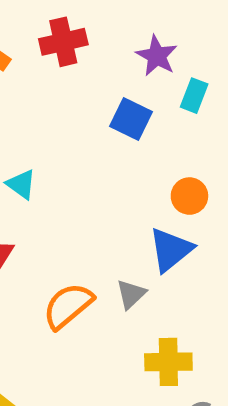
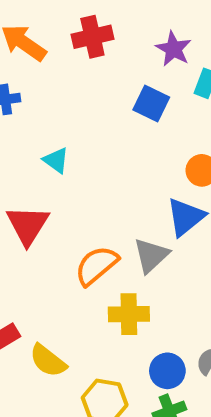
gray triangle: (131, 294) -> (151, 255), size x1.4
yellow cross: (168, 362) -> (129, 314), moved

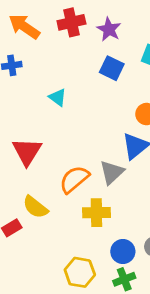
purple star: (173, 49) -> (109, 29), moved
cyan triangle: (56, 160) -> (58, 97), moved
yellow semicircle: (48, 361) -> (35, 207), moved

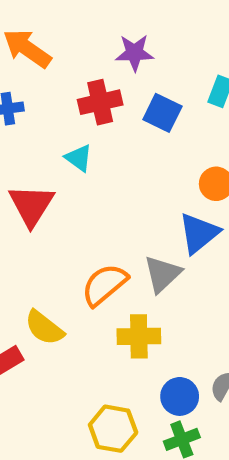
red cross: (71, 22) -> (100, 102), moved
purple star: (109, 29) -> (135, 53), moved, turned -30
red triangle: (27, 152) -> (31, 205), moved

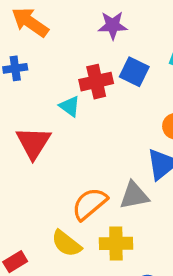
red cross: (100, 102) -> (96, 82), moved
gray triangle: (162, 274) -> (134, 196), turned 32
yellow semicircle: (44, 328) -> (66, 243), moved

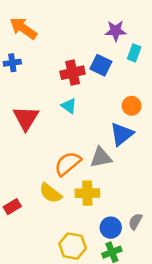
purple star: (113, 25) -> (116, 31), moved
cyan triangle: (70, 106) -> (69, 106), moved

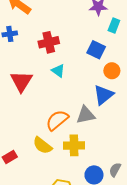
blue square: (101, 65) -> (96, 50), moved
red cross: (73, 73) -> (49, 42), moved

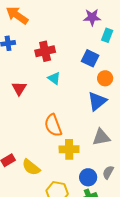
red triangle: (21, 81) -> (19, 88), size x0.7
gray triangle: (86, 115) -> (101, 137), moved
orange semicircle: (57, 120) -> (53, 125), turned -70
yellow semicircle: (42, 145) -> (31, 167), moved

